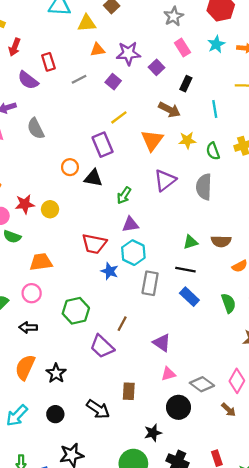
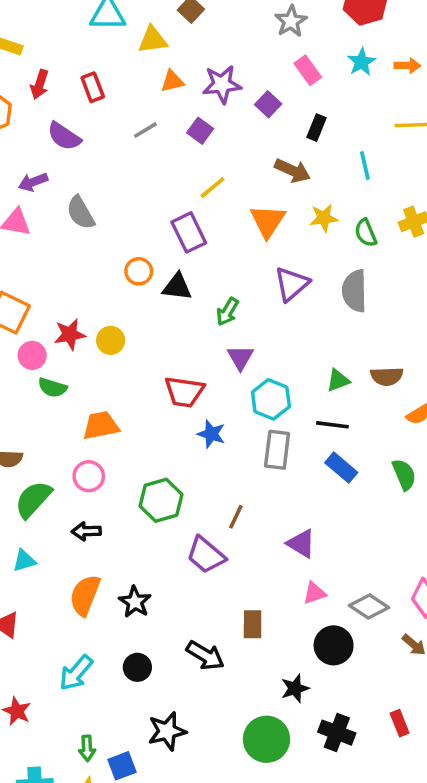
red rectangle: (48, 62) -> (93, 87), moved
purple triangle: (130, 224) -> (240, 358), turned -48
cyan hexagon: (133, 253) -> (271, 399), moved

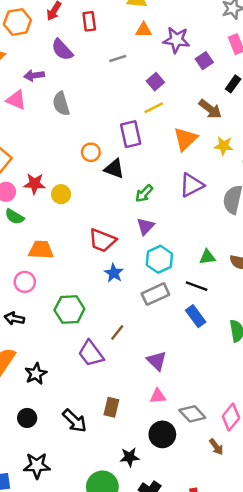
purple square: (200, 131) -> (155, 82), moved
gray rectangle: (277, 450) -> (155, 294), turned 45

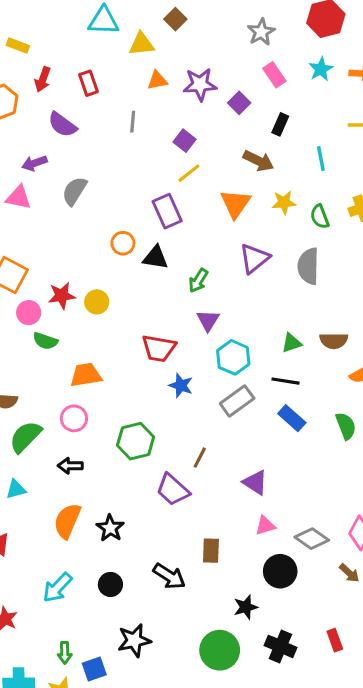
gray line: (118, 58) -> (133, 122), turned -56
gray semicircle: (61, 104) -> (74, 191), turned 60

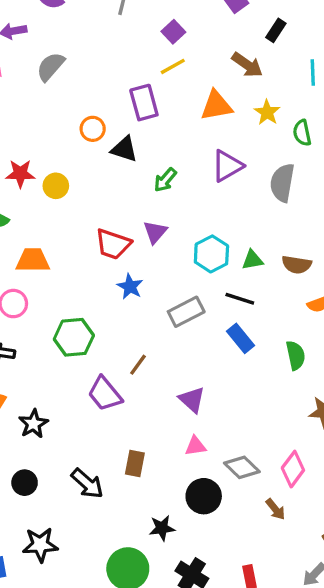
yellow star: (284, 202) -> (267, 112), turned 30
orange triangle: (235, 204) -> (216, 106), turned 36
purple triangle: (208, 320) -> (155, 232), moved
cyan hexagon: (233, 357) -> (211, 254), moved

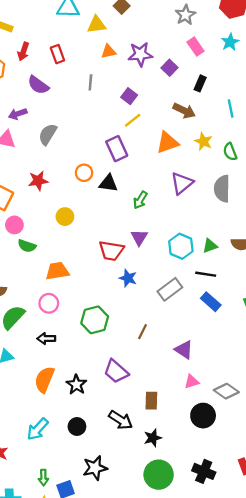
red star: (20, 174) -> (38, 181), moved
purple trapezoid: (105, 394) -> (116, 371), moved
black star: (162, 528) -> (153, 438), moved

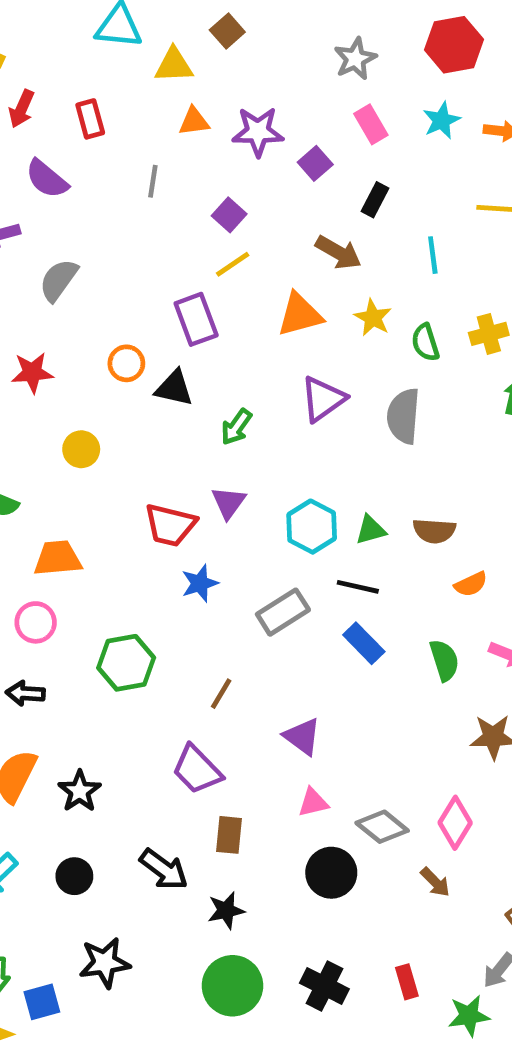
blue star: (128, 278) -> (200, 583), turned 30
purple trapezoid: (116, 371) -> (197, 770), moved

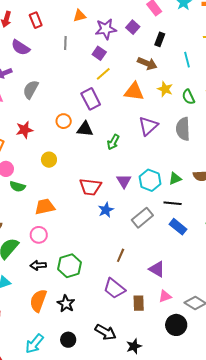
purple star: (258, 132) -> (106, 29), moved
orange triangle: (300, 315) -> (134, 92), turned 30
purple triangle: (229, 502) -> (124, 181), moved
green hexagon: (126, 663) -> (70, 266), moved
brown rectangle: (229, 835) -> (139, 303), moved

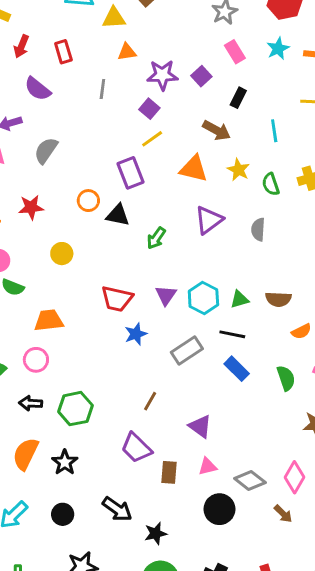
gray semicircle: (183, 129) -> (258, 229), size x0.7

